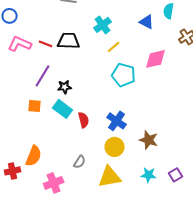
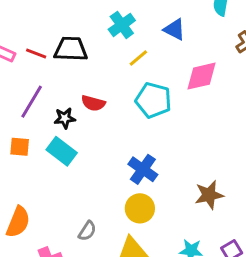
blue triangle: (147, 22) -> (174, 29), moved
red semicircle: (84, 120) -> (93, 103), moved, turned 119
brown star: (149, 140) -> (209, 195), moved, turned -30

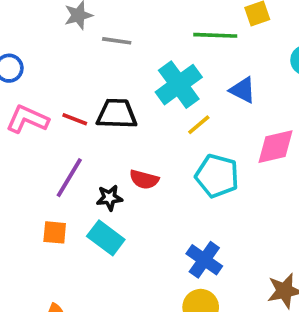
cyan cross: (122, 25) -> (179, 85), size x1.4

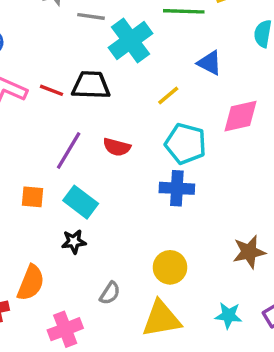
cyan cross: (179, 85) -> (130, 40), moved
purple line: (69, 178) -> (69, 150), moved
black star: (109, 198) -> (74, 242), moved
blue cross: (204, 260) -> (177, 188), moved, turned -32

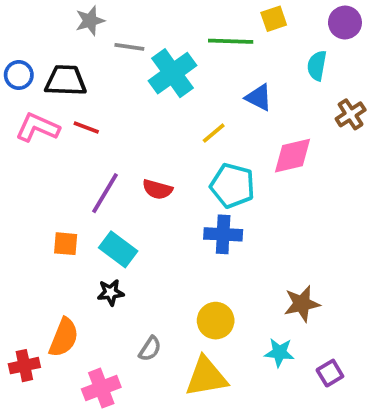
black trapezoid: (91, 85) -> (66, 81), moved
cyan star: (228, 315) -> (279, 352), moved

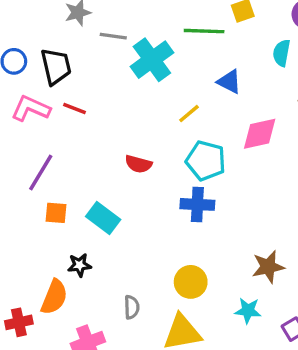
black trapezoid: (66, 81) -> (56, 66), turned 75
purple line: (105, 193) -> (41, 172), moved
black star: (111, 292) -> (80, 265), moved
gray semicircle: (150, 349) -> (132, 307), turned -35

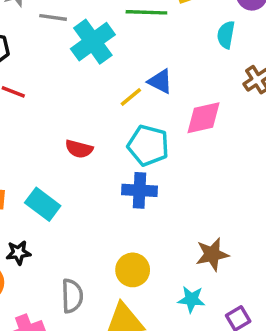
blue triangle: (229, 82) -> (160, 81), moved
gray semicircle: (132, 307) -> (72, 296), size x1.4

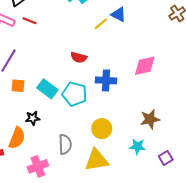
pink diamond: (204, 118) -> (145, 66), moved
cyan pentagon: (148, 145) -> (75, 94), moved
red semicircle: (79, 149) -> (79, 57), moved

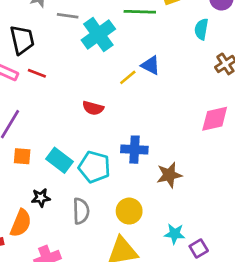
red semicircle: (79, 57) -> (93, 108), moved
pink diamond: (145, 66) -> (215, 119), moved
brown star: (150, 119) -> (169, 175), moved
gray semicircle: (65, 144) -> (81, 211), moved
purple square: (166, 158) -> (199, 248), moved

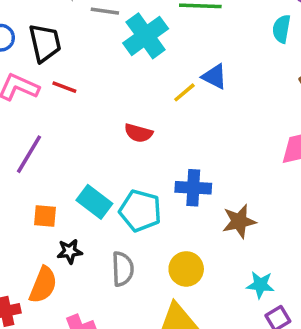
orange square: (22, 156) -> (45, 216), moved
cyan star: (175, 234) -> (260, 285), moved

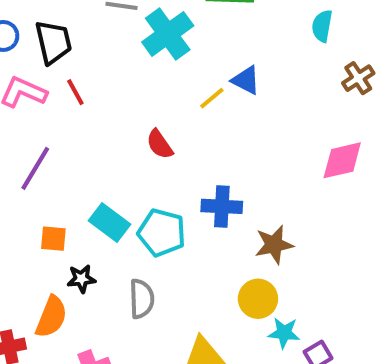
red line: (64, 87) -> (75, 92), turned 40
red semicircle: (139, 133) -> (160, 144), turned 40
yellow circle: (186, 269) -> (258, 299), moved
cyan star: (260, 285) -> (284, 333), moved

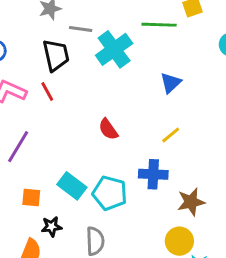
black trapezoid: (53, 42) -> (56, 55), moved
blue triangle: (246, 80) -> (171, 83), turned 50
yellow line: (212, 98) -> (171, 135), moved

